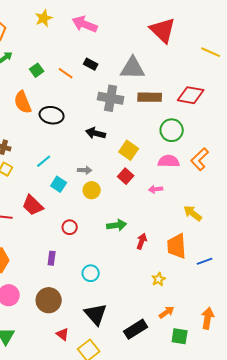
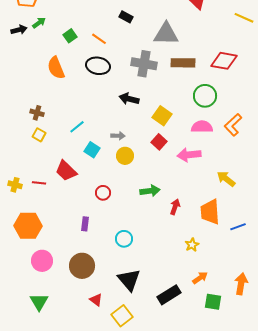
black rectangle: (91, 64) -> (126, 17), moved
black ellipse: (52, 115) -> (98, 66), moved
pink arrow: (156, 189) -> (189, 155), size x1.6

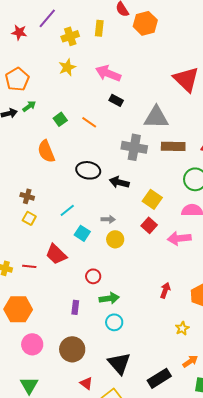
black ellipse: (98, 66) -> (88, 170), moved
green arrow: (150, 191) -> (109, 298), moved

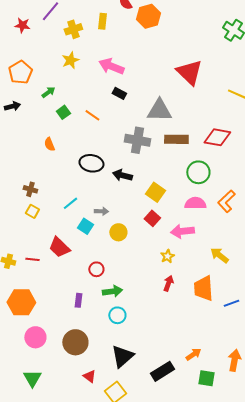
green arrow: (29, 106) -> (48, 92), moved
orange semicircle: (46, 151) -> (49, 144), size x0.6
gray arrow: (108, 219) -> (101, 211), moved
yellow star: (182, 328) -> (167, 256), moved
black triangle: (119, 363) -> (122, 356), turned 30

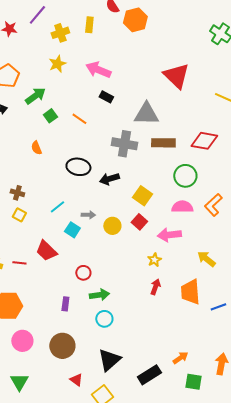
green arrow: (48, 92) -> (35, 96), size x1.5
black arrow: (122, 175) -> (109, 179), turned -30
yellow circle: (118, 232) -> (112, 226), moved

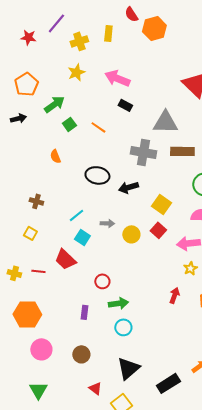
yellow square: (19, 215) -> (30, 233), moved
cyan square: (72, 230) -> (82, 237), moved
yellow star: (154, 260) -> (190, 268), moved
brown circle: (62, 346) -> (81, 354), size x0.7

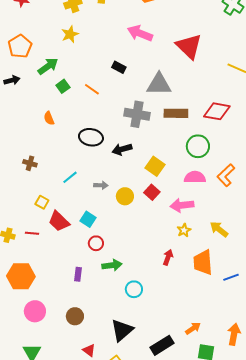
pink arrow: (117, 78) -> (140, 33), moved
yellow square: (30, 233) -> (42, 202), moved
cyan square: (82, 237) -> (88, 219), moved
cyan circle: (123, 327) -> (134, 289), moved

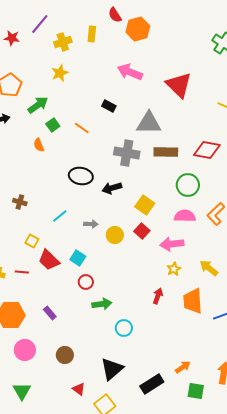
orange semicircle: (49, 118) -> (39, 145), moved
purple rectangle: (78, 274) -> (50, 313), moved, turned -48

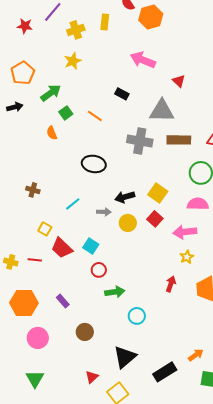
red triangle: (179, 85) -> (179, 81), moved, size x0.5
black arrow: (112, 188) -> (125, 197), moved
brown circle: (65, 355) -> (85, 332), moved
red triangle: (79, 389) -> (92, 377), turned 40

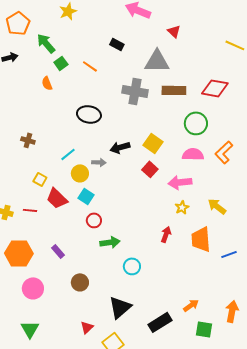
green arrow: (51, 93) -> (46, 43), turned -95
yellow circle: (128, 223) -> (80, 173), moved

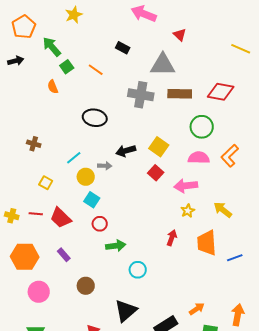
red trapezoid: (57, 198) -> (61, 218), moved

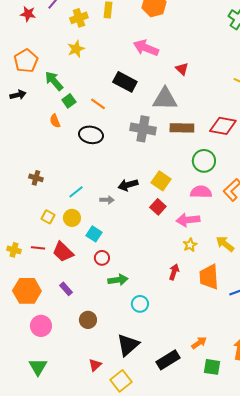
black rectangle: (123, 48) -> (125, 82), size x1.6
black ellipse: (95, 118) -> (91, 135), moved
yellow circle: (86, 177) -> (72, 218), moved

